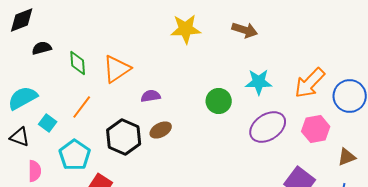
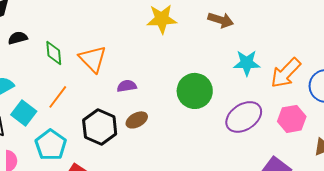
orange triangle: (117, 69) -> (93, 59), turned -40
cyan star: (259, 82) -> (247, 63), moved
green circle: (219, 101) -> (195, 91), size x1.4
cyan square: (48, 123) -> (24, 113), size x1.4

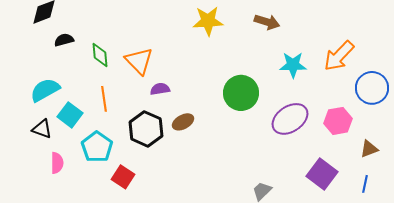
orange arrow: (286, 73) -> (339, 56), moved
purple semicircle: (127, 86) -> (160, 89), moved
orange line: (58, 97) -> (104, 99), turned -45

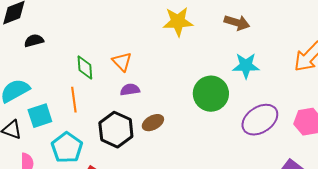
green diamond: (100, 55) -> (85, 68), moved
orange triangle: (139, 61) -> (122, 62), moved, size x0.7
cyan star: (293, 65) -> (246, 66), moved
cyan square: (70, 115) -> (40, 116), turned 35

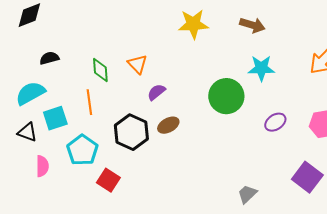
black semicircle: (34, 41) -> (49, 58), moved
purple semicircle: (130, 90) -> (156, 92), moved, turned -30
purple ellipse: (260, 120) -> (275, 122), size x0.6

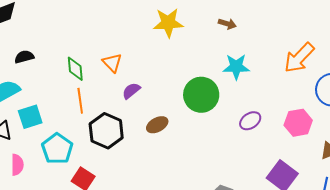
brown arrow: (252, 25) -> (227, 24), size x0.7
orange line: (89, 102) -> (80, 101), moved
brown ellipse: (168, 125) -> (157, 125), moved

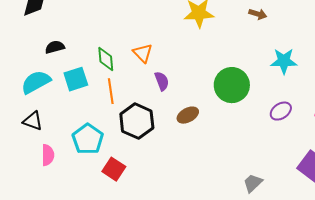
cyan star: (236, 67) -> (284, 61), moved
purple semicircle: (131, 91) -> (162, 81), turned 108
cyan square: (30, 117) -> (76, 79), moved

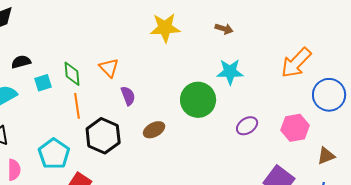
cyan star: (284, 61) -> (230, 72), moved
cyan square: (76, 79) -> (43, 83), moved, size x0.7

